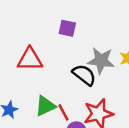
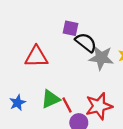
black semicircle: (84, 75) -> (86, 42), moved

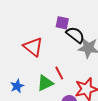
red triangle: (36, 57) -> (33, 47), turned 40
red line: (67, 105) -> (59, 73), moved

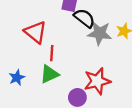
red line: (59, 73) -> (52, 53), moved, turned 32

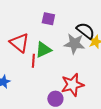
black semicircle: (84, 18) -> (85, 31), moved
green triangle: (49, 74) -> (43, 50), moved

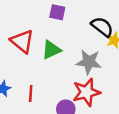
gray star: (74, 44) -> (89, 62), moved
red line: (33, 61) -> (31, 93), moved

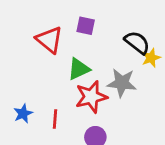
red triangle: (22, 41) -> (49, 40), moved
red star: (86, 92) -> (91, 97), moved

